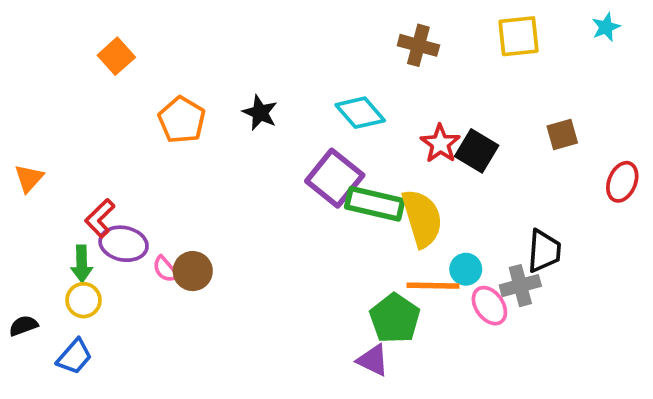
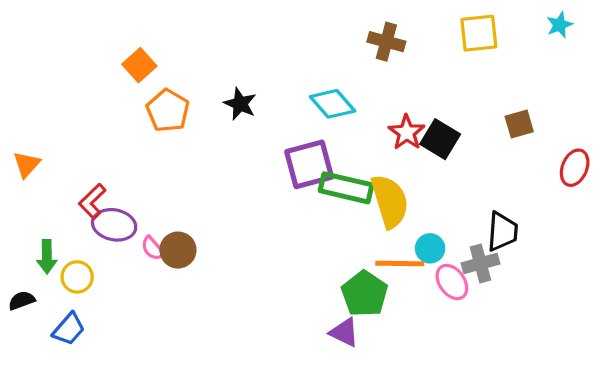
orange square: (116, 56) -> (139, 65), moved
purple square: (335, 178) -> (309, 164), turned 36
green arrow: (82, 264) -> (47, 257), moved

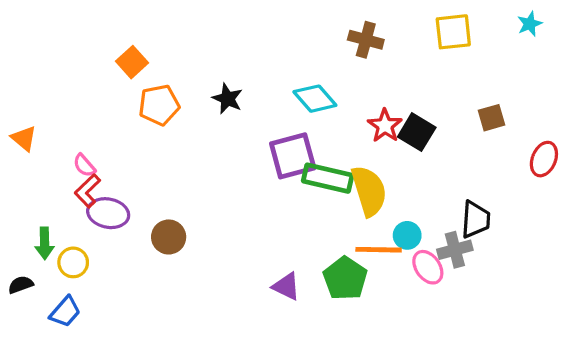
orange pentagon: (168, 111) -> (159, 105), turned 30
orange triangle: (27, 164) -> (24, 138), moved, turned -32
pink semicircle: (153, 248) -> (84, 165), moved
purple triangle: (344, 332) -> (286, 286), moved

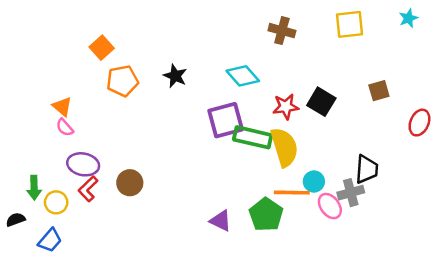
red star: (385, 126) -> (286, 107), moved, turned 30
orange triangle: (24, 138) -> (62, 107), moved
red L-shape: (87, 191) -> (88, 189), moved

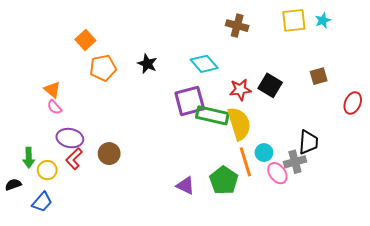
cyan star: (408, 18) -> (323, 20), moved
orange line: (292, 193) -> (245, 162), turned 72

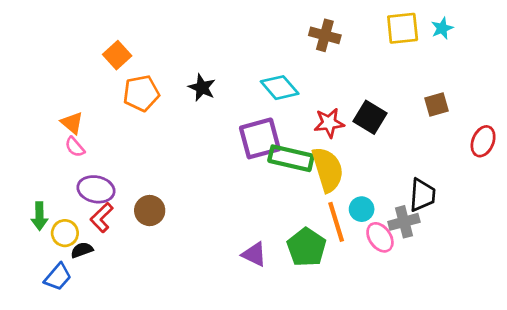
black semicircle: (13, 185) -> (82, 250), moved

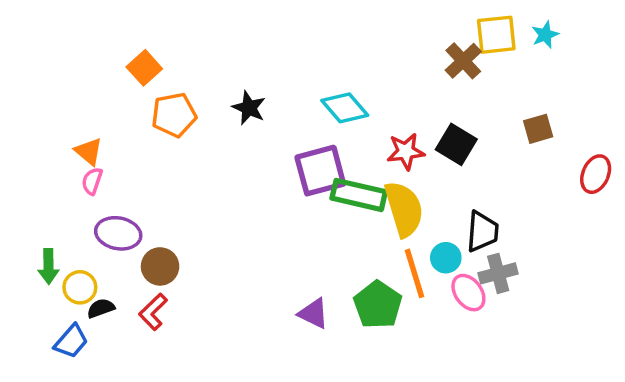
brown cross: (325, 35) -> (463, 61), moved, turned 32
pink semicircle: (75, 147) -> (92, 181), turned 60
black trapezoid: (422, 195) -> (482, 232), moved
brown circle: (150, 211) -> (160, 266), moved
red L-shape: (102, 218) -> (153, 312), moved

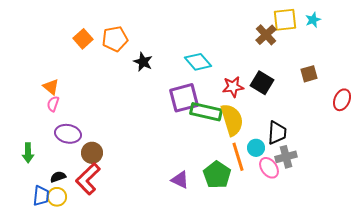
orange pentagon: (174, 115) -> (115, 39), moved
yellow circle: (80, 287) -> (57, 197), moved
red L-shape: (153, 312) -> (88, 179), size x1.5
blue trapezoid: (71, 341) -> (41, 196), turned -35

